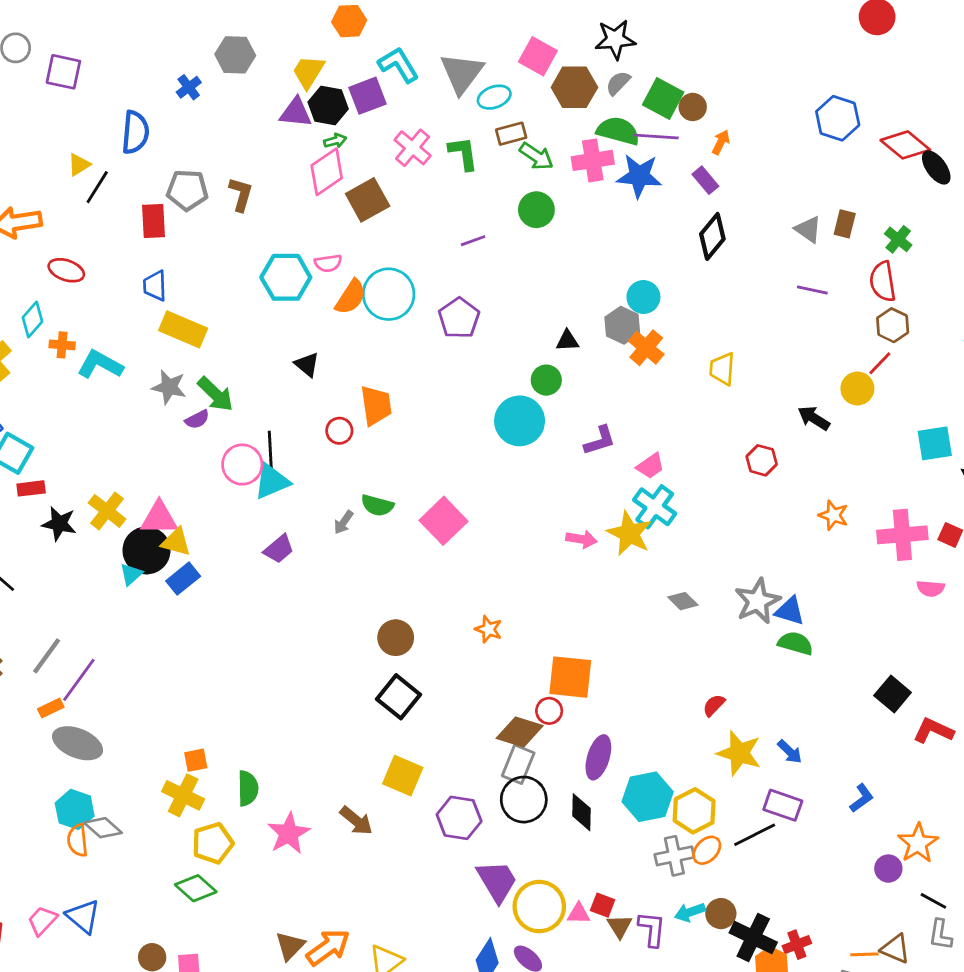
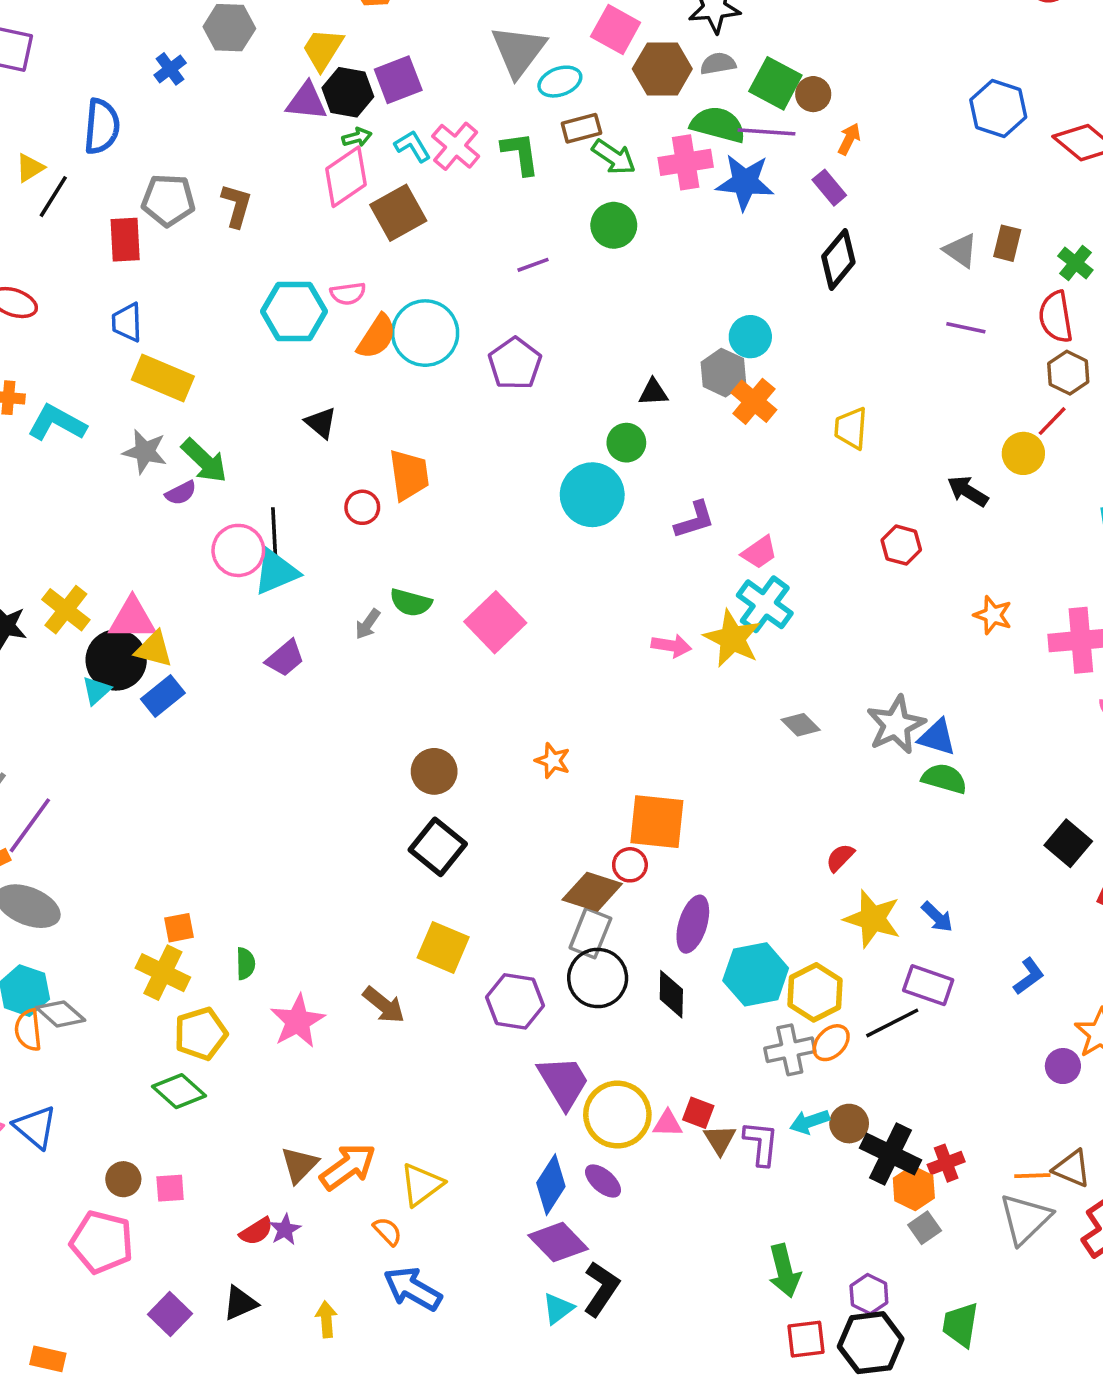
cyan L-shape: (398, 65) -> (413, 146), moved, size x0.7
gray semicircle: (618, 83) -> (718, 64), turned 36
green semicircle: (248, 788) -> (246, 964), size x0.7

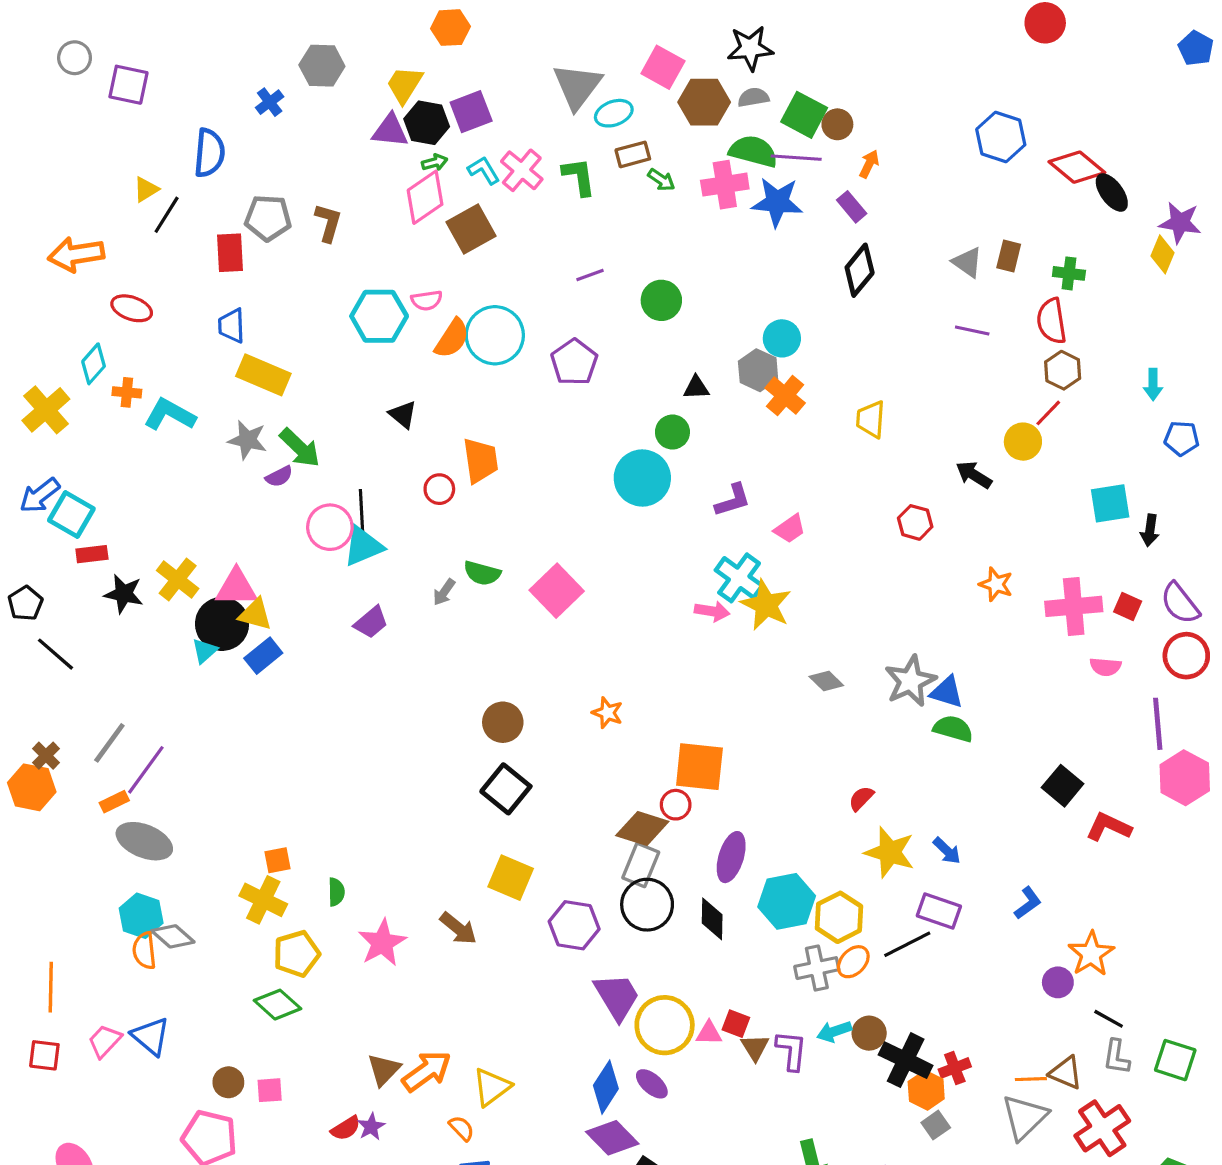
green arrow: (614, 157) -> (661, 180), size x0.7
green circle: (614, 225) -> (661, 300), moved
green cross: (1075, 263) -> (1069, 273), turned -32
cyan cross: (765, 604) -> (739, 578), moved

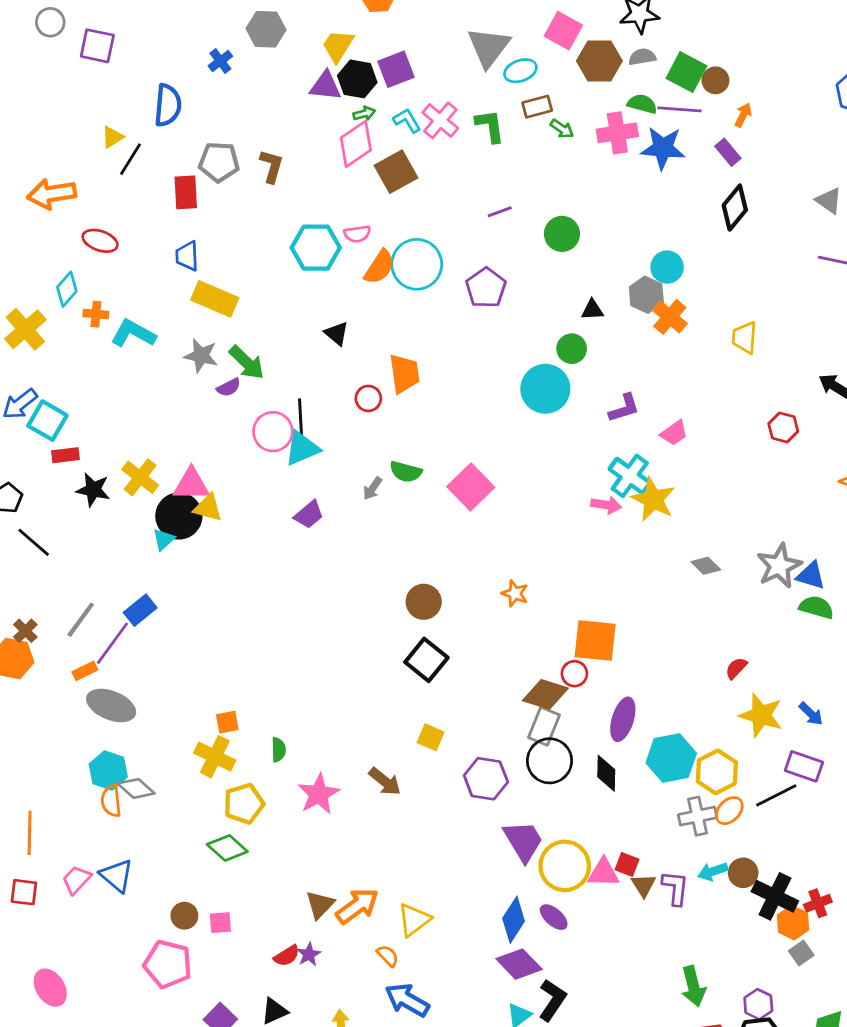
green semicircle: (753, 151) -> (642, 104), size x0.7
blue rectangle: (263, 656) -> (140, 610), moved
yellow square: (511, 878) -> (431, 737), size x0.7
pink triangle: (709, 1033) -> (603, 873), size x1.4

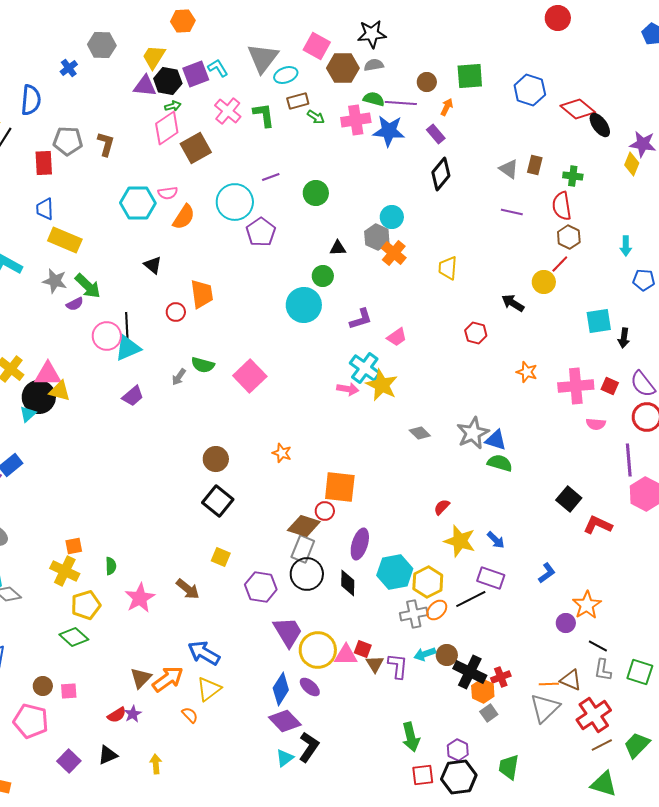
green square: (686, 72) -> (470, 76), moved, turned -32
cyan L-shape: (407, 120) -> (218, 68), moved
cyan circle: (417, 264) -> (235, 202), moved
blue arrow: (407, 1000) -> (204, 653), moved

